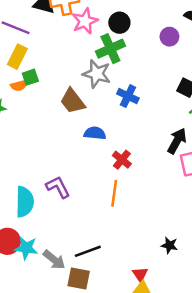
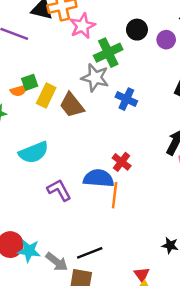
black circle: (119, 23) -> (137, 30), moved
yellow rectangle: (17, 57) -> (46, 96), moved
blue semicircle: (95, 133) -> (99, 178), moved, size x1.4
cyan semicircle: (25, 202) -> (34, 152), moved, turned 68

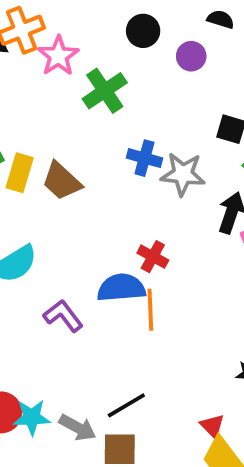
black circle: (137, 30) -> (143, 31), moved
gray star: (95, 78) -> (183, 174), moved

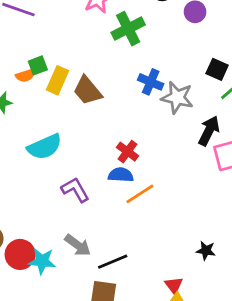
red cross: (153, 257) -> (127, 152), moved
blue semicircle: (121, 288) -> (121, 175), size x0.7
orange line: (150, 310) -> (140, 194), turned 52
gray arrow: (78, 427) -> (78, 245), moved

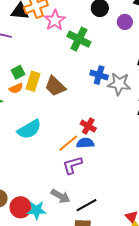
green cross: (128, 29) -> (79, 39), turned -30
orange semicircle: (25, 75) -> (16, 88), moved
purple L-shape: (75, 190) -> (72, 165), moved, turned -70
orange line: (140, 194) -> (68, 143), moved

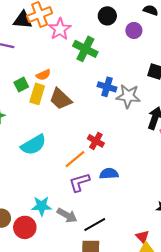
orange semicircle: (16, 88) -> (43, 75), moved
blue semicircle: (85, 143) -> (109, 174), moved
cyan star: (37, 210) -> (42, 206), moved

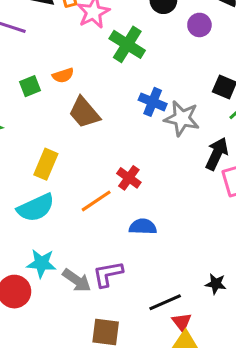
yellow rectangle: (37, 94) -> (46, 164), moved
cyan semicircle: (33, 145) -> (36, 208), moved
purple L-shape: (79, 182) -> (108, 274), moved
black line: (95, 225) -> (165, 302), moved

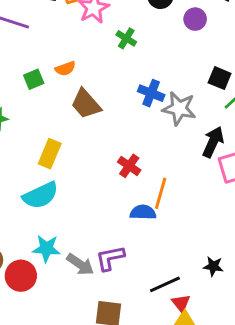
green cross: (127, 44) -> (126, 38), size x0.6
orange line: (96, 201) -> (161, 193), moved, turned -40

